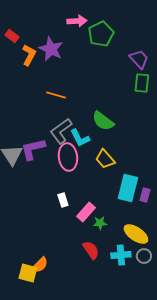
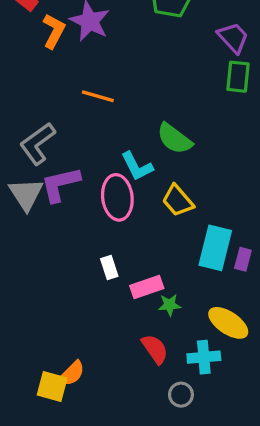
gray L-shape: (61, 131) -> (37, 144), moved
pink rectangle: (86, 212) -> (147, 287), turned 30
gray circle: (144, 256) -> (181, 395), moved

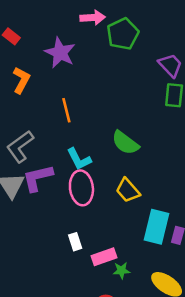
orange L-shape: (54, 31) -> (21, 80), moved
orange line: (98, 96) -> (66, 110), turned 60
cyan L-shape: (137, 166) -> (79, 159), moved

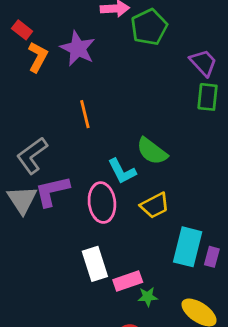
orange L-shape: (21, 80) -> (38, 57), moved
cyan L-shape: (79, 159) -> (122, 171), moved
yellow trapezoid: (128, 190) -> (155, 205), turned -76
white rectangle: (75, 242) -> (95, 264), size x1.6

